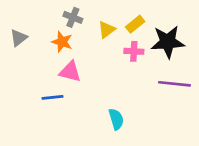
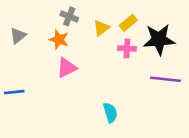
pink triangle: (70, 72) -> (67, 68), turned -40
blue line: (53, 97) -> (14, 92), moved

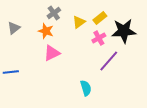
gray cross: (69, 16) -> (54, 13), turned 32
pink cross: (127, 48) -> (99, 38), turned -32
purple line: (165, 79) -> (109, 61), moved, turned -55

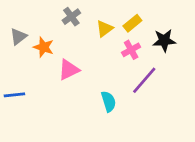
orange star: (46, 31) -> (44, 47), moved
black star: (124, 31) -> (164, 41), size x0.7
cyan semicircle: (86, 88) -> (109, 101), moved

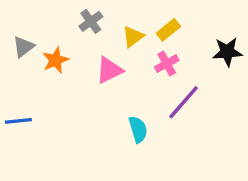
black star: (164, 41) -> (227, 52), moved
orange star: (44, 47) -> (55, 60), turned 30
pink triangle: (69, 70) -> (109, 70), moved

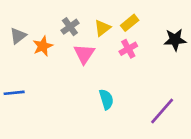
gray cross: (91, 21) -> (70, 27), moved
pink triangle: (109, 70) -> (84, 54), turned -30
purple line: (184, 102) -> (162, 111), moved

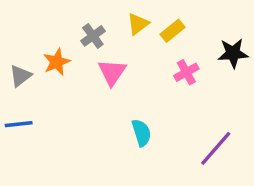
yellow triangle: (102, 28) -> (138, 24), moved
gray triangle: (18, 36) -> (20, 76), moved
pink cross: (128, 49) -> (186, 72), moved

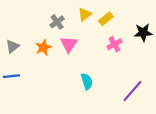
orange star: (57, 62) -> (43, 47), moved

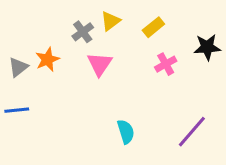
yellow triangle: (85, 14) -> (110, 21), moved
orange star: (43, 47) -> (47, 59), moved
cyan semicircle: (87, 81) -> (126, 132), moved

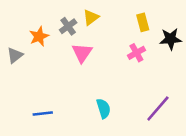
yellow rectangle: (153, 27) -> (143, 22), moved, turned -66
orange star: (47, 59) -> (39, 36), moved
blue line: (17, 110) -> (43, 114), moved

